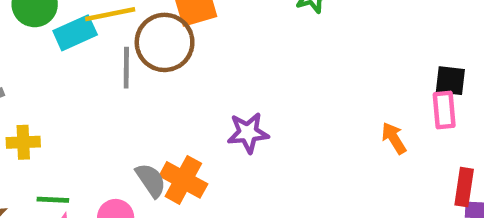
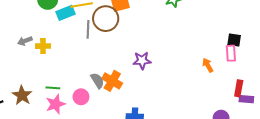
yellow cross: (23, 142) -> (43, 46), moved

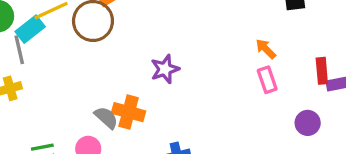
gray line: (88, 29) -> (19, 50), moved
pink rectangle: (231, 53) -> (267, 80), moved

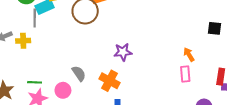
orange cross: (129, 112) -> (110, 81), moved

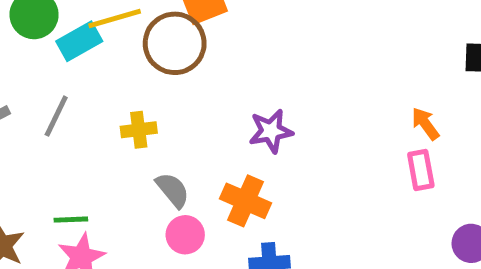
gray line: (35, 18) -> (56, 116), moved, turned 30
yellow cross: (23, 41) -> (139, 130), moved
pink circle: (63, 90) -> (185, 235), moved

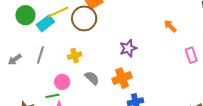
orange arrow: (425, 124) -> (170, 26), moved
orange cross: (246, 201) -> (122, 78), turned -36
pink circle: (185, 235) -> (62, 82), moved

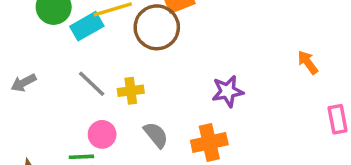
gray line: (40, 55) -> (92, 84), moved, turned -72

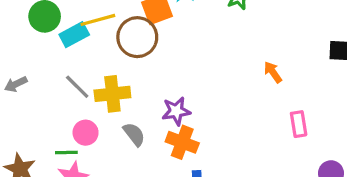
yellow cross: (131, 91) -> (112, 94), size x1.5
purple star: (228, 91) -> (176, 111), moved
orange cross: (209, 142) -> (182, 142), turned 32

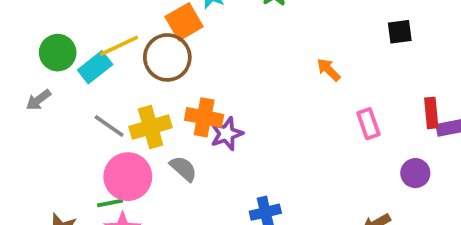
gray arrow: (16, 84) -> (38, 100), moved
pink circle: (86, 133) -> (128, 177), size x1.6
orange cross: (182, 142) -> (204, 117), moved

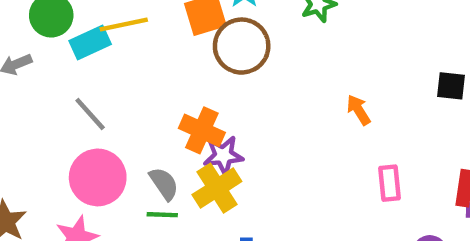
brown circle: (167, 57) -> (242, 46), moved
yellow cross: (151, 127) -> (217, 188), moved, turned -30
green line: (110, 203) -> (162, 215), moved

